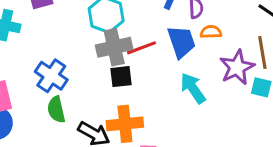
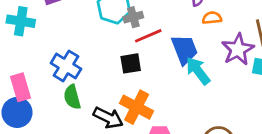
blue trapezoid: (181, 42) -> (184, 49), moved
gray cross: (114, 47) -> (133, 17), moved, size x0.6
orange cross: (125, 124) -> (137, 107), turned 36

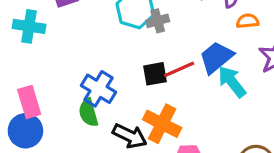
red line: (148, 36) -> (179, 69), moved
blue trapezoid: (184, 49) -> (216, 57), turned -108
blue cross: (66, 66) -> (98, 89), moved

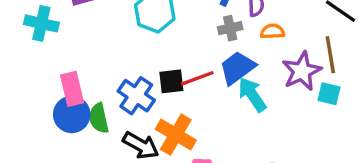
gray cross: (158, 21) -> (230, 28), moved
blue cross: (98, 89) -> (136, 96), moved
pink rectangle: (29, 102) -> (72, 89), moved
blue circle: (25, 131) -> (72, 114), moved

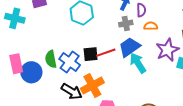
pink rectangle: (72, 89) -> (16, 64), moved
green semicircle: (99, 118) -> (51, 59), moved
orange cross: (176, 135) -> (92, 86), turned 30

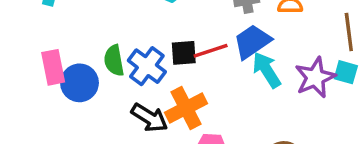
purple star: (167, 50) -> (315, 77), moved

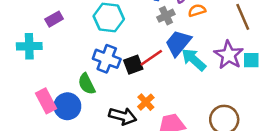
blue cross: (147, 66) -> (107, 59), moved
cyan square: (346, 72) -> (251, 60), moved
orange cross: (186, 108) -> (146, 102), size x0.6

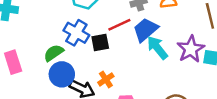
red line: (151, 58) -> (119, 25), moved
green semicircle: (87, 84) -> (54, 53), turned 72
blue circle: (67, 106) -> (62, 74), moved

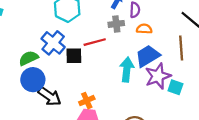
blue trapezoid: (146, 30) -> (148, 56), moved
cyan arrow: (157, 48) -> (127, 70), turned 35
orange cross: (106, 79) -> (87, 101), moved

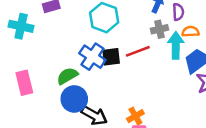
black square: (74, 56) -> (111, 57), moved
cyan arrow: (127, 70) -> (176, 45), moved

